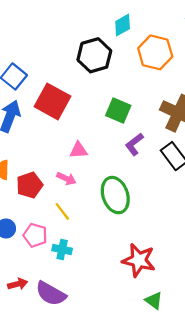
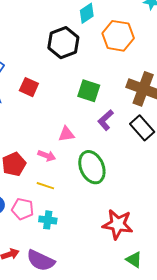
red square: (53, 101) -> (29, 87), size x0.6
pink triangle: (79, 150) -> (66, 134), moved
yellow line: (62, 211) -> (45, 186), turned -30

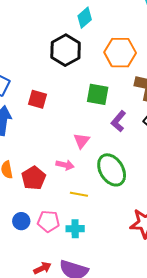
orange hexagon: (118, 36) -> (120, 53), moved
pink triangle: (66, 134) -> (82, 141), turned -36
yellow line: (45, 186) -> (79, 194), moved

